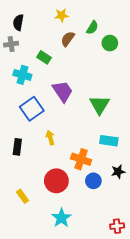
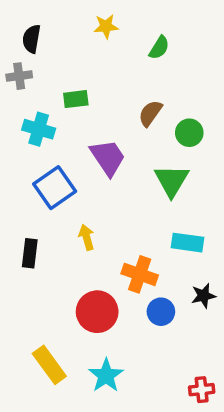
brown semicircle: (68, 39) -> (150, 113), moved
green circle: (110, 43) -> (189, 133), moved
green rectangle: (44, 57) -> (76, 99), turned -40
yellow rectangle: (22, 196) -> (49, 365), moved, size x1.5

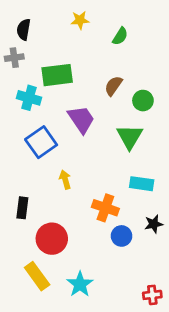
green rectangle: (76, 99) -> (57, 75), size x1.6
black rectangle: (30, 253) -> (22, 208), moved
red circle: (97, 312) -> (52, 239), moved

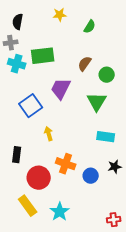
cyan cross: (29, 98) -> (17, 64), moved
purple trapezoid: (81, 119) -> (61, 89), turned -120
orange cross: (105, 208) -> (66, 164), moved

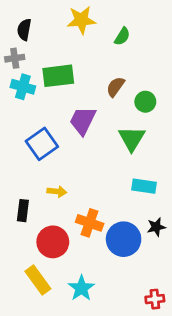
yellow star: (60, 15) -> (81, 20), size x1.5
yellow arrow: (49, 134) -> (57, 192), moved, turned 112
blue circle: (91, 176) -> (124, 239), size x1.6

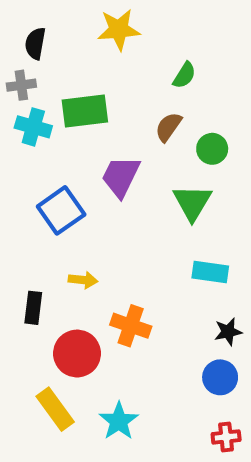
green semicircle: (122, 36) -> (184, 75), moved
blue circle: (124, 239) -> (220, 377), moved, size x0.7

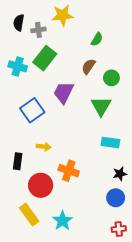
gray cross: (21, 85) -> (38, 30), moved
green rectangle: (85, 111) -> (45, 58), turned -45

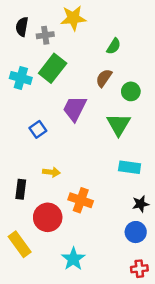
blue square: (32, 110) -> (38, 129), size x0.6
yellow rectangle: (29, 214) -> (20, 244), moved

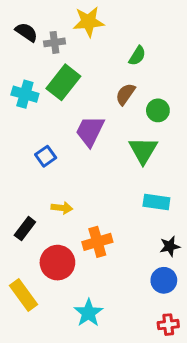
black semicircle: (22, 27) -> (26, 32), turned 114
black rectangle: (21, 189) -> (25, 229), turned 30
orange cross: (81, 200) -> (97, 242), turned -35

